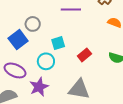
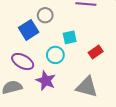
purple star: (39, 87) -> (46, 81), turned -30

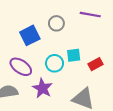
gray circle: (45, 15) -> (56, 23), moved
cyan square: (70, 37) -> (74, 55), moved

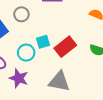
red rectangle: (96, 64) -> (65, 47), size x1.5

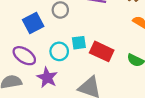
red rectangle: (65, 47) -> (102, 51), turned 55

